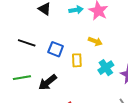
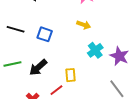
yellow rectangle: (77, 60) -> (71, 75), moved

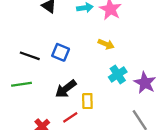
black line: (16, 29) -> (30, 56), moved
black arrow: (38, 67) -> (66, 89), moved

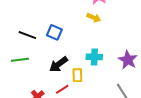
yellow arrow: (106, 44) -> (94, 18), moved
cyan cross: (118, 74) -> (94, 57), moved, turned 35

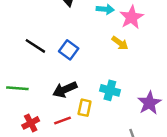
green line: (20, 60) -> (17, 88), moved

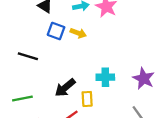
yellow arrow: (120, 43) -> (78, 33), moved
blue square: (69, 50) -> (56, 31), moved

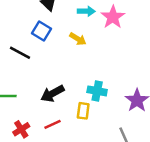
blue square: (56, 31) -> (41, 31), moved
yellow rectangle: (87, 99) -> (83, 111), moved

